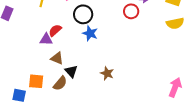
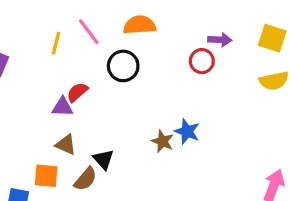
blue star: (90, 33) -> (187, 131), moved
brown triangle: (57, 58) -> (66, 145), moved
brown star: (107, 73) -> (162, 141), moved

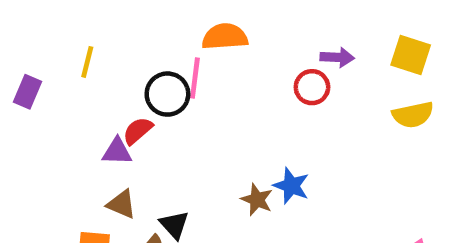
pink line: (89, 32) -> (195, 78), moved, turned 44
yellow line: (56, 43) -> (87, 62), moved
black circle: (123, 66) -> (167, 94), moved

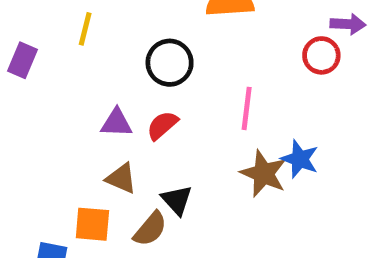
pink line: (195, 78) -> (247, 108), moved
red semicircle: (138, 131) -> (162, 125), moved
brown star: (257, 200) -> (264, 174), size x1.4

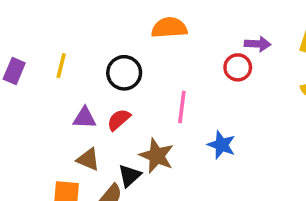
yellow line: (85, 29) -> (61, 66), moved
brown star: (264, 174) -> (157, 156), moved
black triangle: (177, 200) -> (130, 176), turned 30

